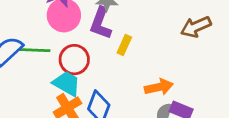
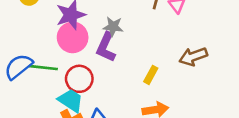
yellow rectangle: (124, 45) -> (151, 75), moved

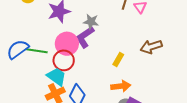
pink circle: (73, 37) -> (67, 44), moved
purple L-shape: (106, 47) -> (85, 37), turned 30

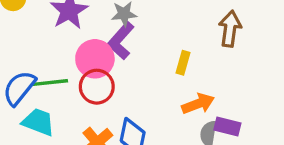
brown arrow: (151, 47) -> (230, 29), turned 130
cyan trapezoid: (56, 77) -> (38, 122), moved

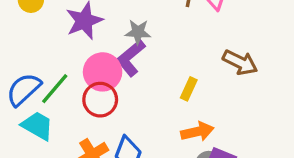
brown arrow: (230, 29) -> (240, 62), turned 100
green line: (50, 83) -> (55, 89), turned -52

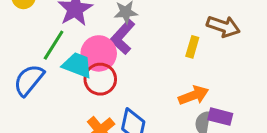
green line: (55, 89) -> (54, 45), moved
yellow rectangle: (189, 89) -> (192, 47), moved
cyan trapezoid: (37, 126) -> (77, 65), moved

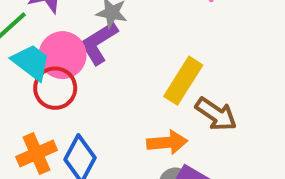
brown arrow: (223, 26) -> (216, 114), moved
yellow rectangle: (192, 47) -> (183, 81), size x1.6

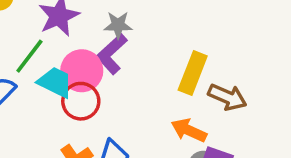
orange arrow: (167, 143) -> (189, 130), turned -140

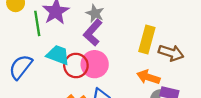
gray star: (118, 25) -> (95, 13), turned 30
green line: (29, 56) -> (37, 23), moved, turned -40
pink circle: (82, 71) -> (95, 64), moved

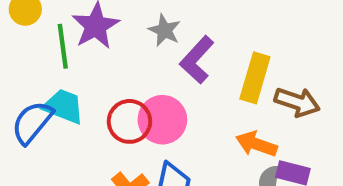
purple L-shape: (93, 33) -> (197, 60), moved
cyan trapezoid: (58, 55) -> (63, 106), moved

